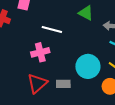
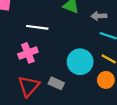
gray rectangle: (63, 84) -> (56, 83), turned 32

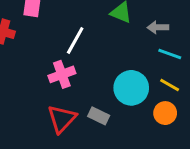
white line: (37, 27) -> (75, 41), turned -70

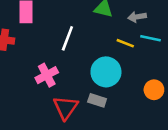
pink cross: (62, 74) -> (47, 75), moved
yellow line: (170, 85) -> (125, 43), moved
cyan circle: (131, 88) -> (106, 72), moved

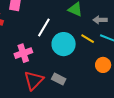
cyan circle: (106, 72) -> (64, 44), moved
orange circle: (154, 90) -> (103, 65), moved

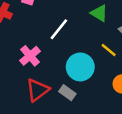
cyan circle: (64, 44) -> (80, 67), moved
pink cross: (23, 53) -> (30, 56), turned -30

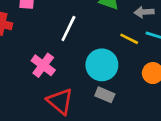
red triangle: (37, 90) -> (60, 101), turned -30
gray rectangle: (67, 93) -> (105, 95), moved

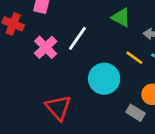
pink cross: (43, 65) -> (46, 47), moved
gray rectangle: (105, 95) -> (135, 113), moved

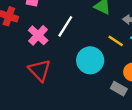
red triangle: (58, 108) -> (40, 70), moved

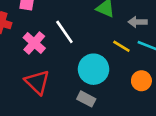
white line: (65, 26) -> (64, 32), turned -65
gray rectangle: (119, 89) -> (86, 99), moved

